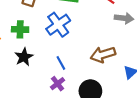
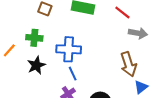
blue cross: (58, 25) -> (69, 49), moved, turned 35
brown arrow: (103, 55) -> (128, 64), moved, turned -95

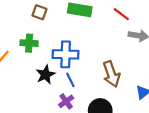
brown arrow: (128, 64) -> (111, 74), moved
black star: (36, 65) -> (45, 75), moved

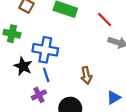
brown arrow: (111, 74) -> (86, 75), size x0.7
black star: (45, 75) -> (23, 66), turned -30

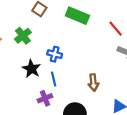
green cross: (12, 34) -> (23, 36), turned 35
blue cross: (45, 50) -> (55, 54), size x0.6

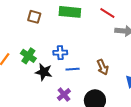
green cross: (23, 36) -> (28, 56), moved
blue line: (54, 79) -> (73, 69), moved, turned -64

